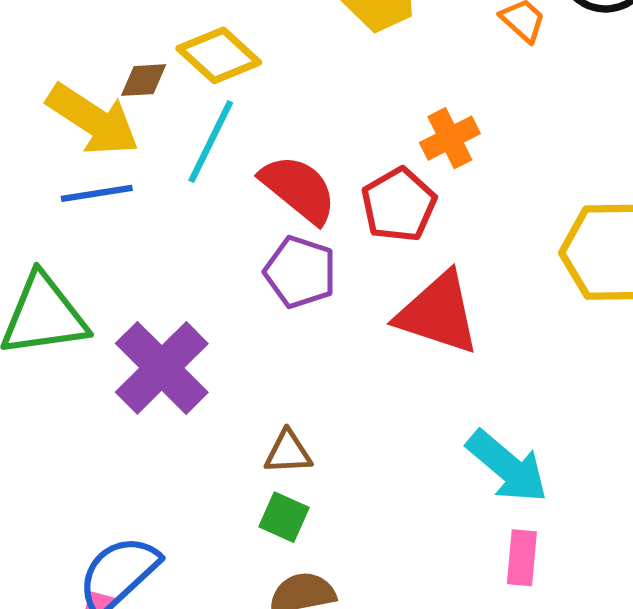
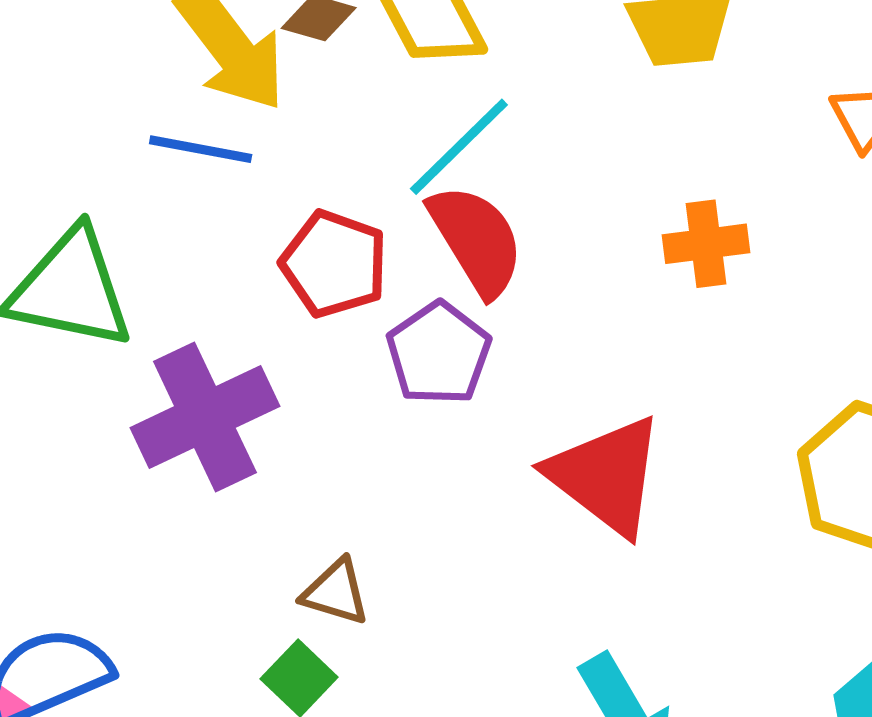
cyan line: (211, 141) -> (459, 147), moved
red pentagon: (399, 205) -> (334, 264), moved, turned 30

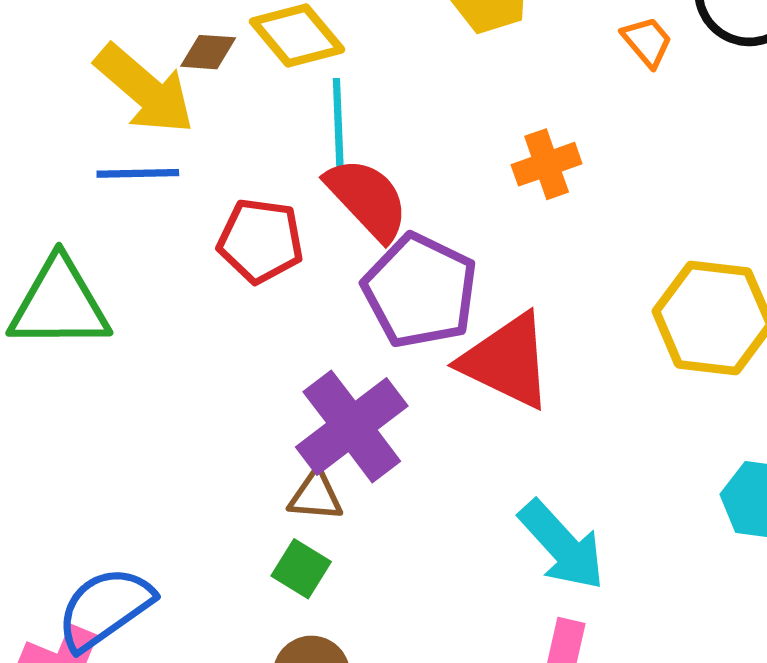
cyan line: (459, 147) -> (338, 129), turned -36
purple pentagon: (439, 353) -> (420, 291), moved, size x1.4
purple cross: (205, 417) -> (352, 426), moved

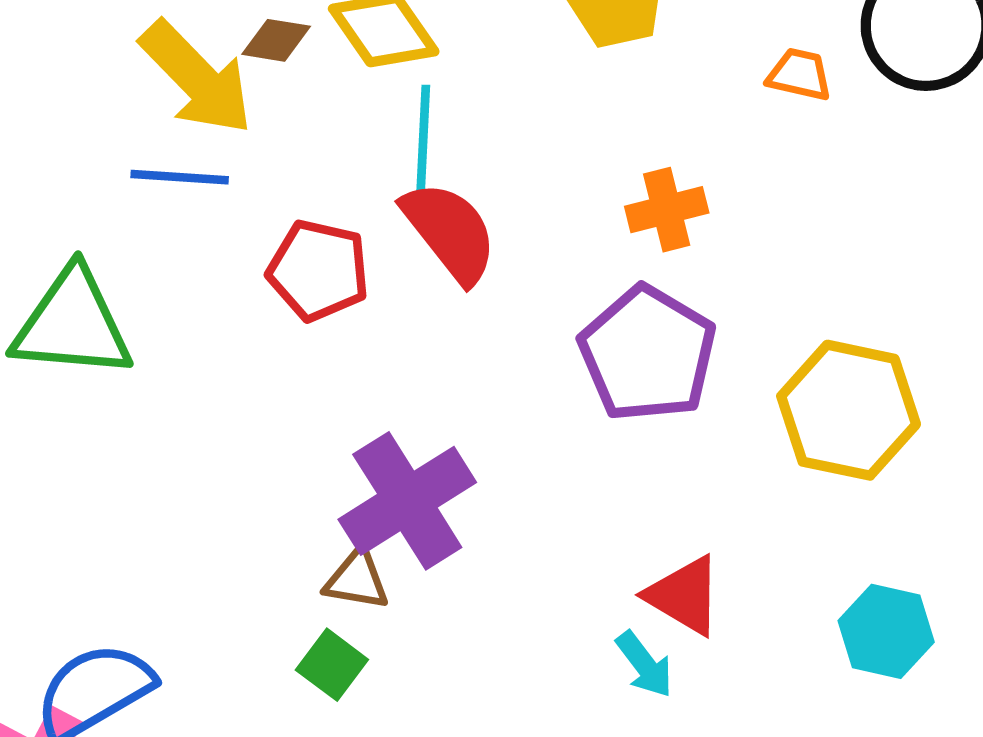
orange trapezoid: (647, 42) -> (799, 75), turned -42
purple pentagon: (420, 291) -> (648, 354), moved
red triangle: (507, 361) -> (684, 596), moved, size x0.7
cyan arrow: (562, 545) -> (644, 664), size x0.6

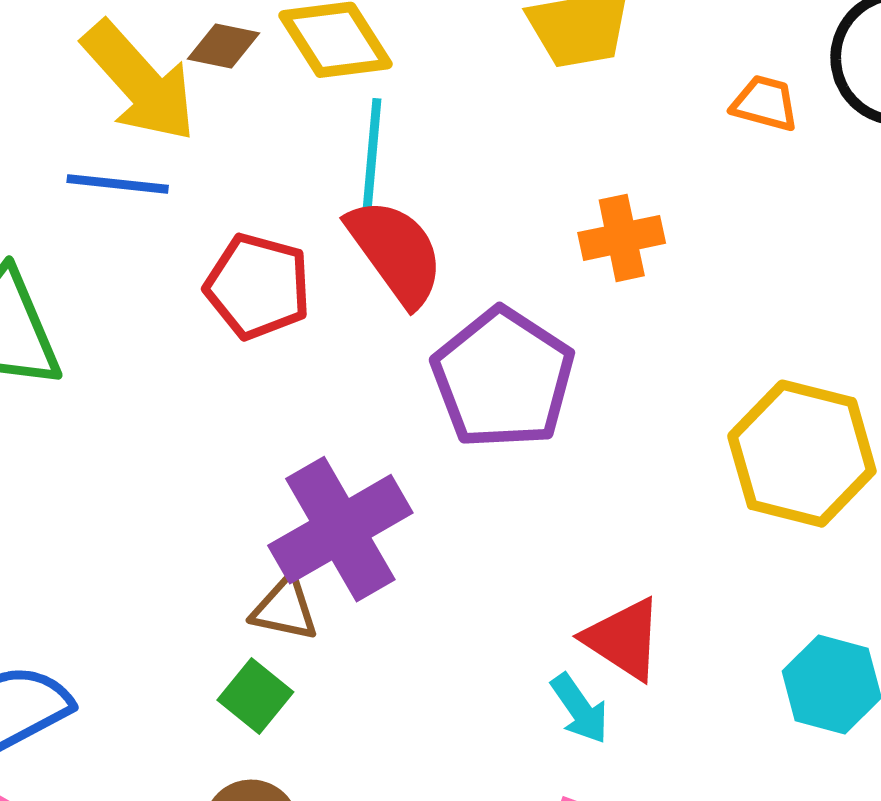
purple pentagon: (648, 354) -> (503, 378), moved

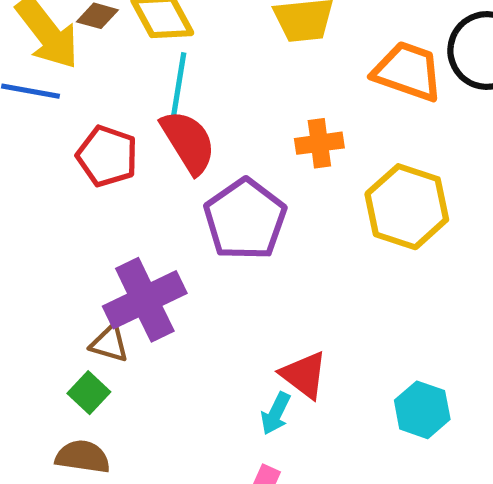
orange trapezoid: (765, 103) -> (408, 71), size x1.8
yellow hexagon: (802, 454) -> (407, 207), moved
cyan arrow: (580, 709) -> (276, 413), turned 57

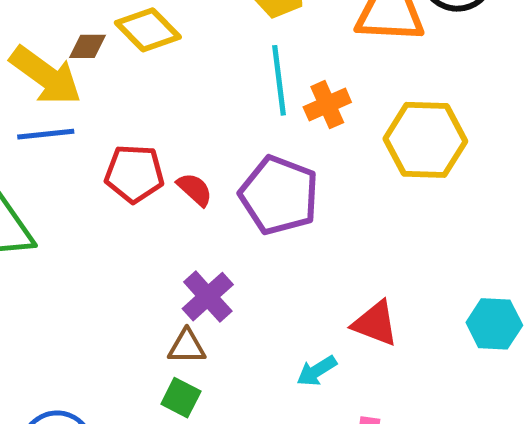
cyan line: (178, 89) -> (279, 80), moved
red semicircle: (188, 142) -> (195, 189), moved, size x0.6
purple cross: (145, 300) -> (208, 297), size x0.7
cyan arrow: (276, 413) -> (317, 371), moved, turned 48

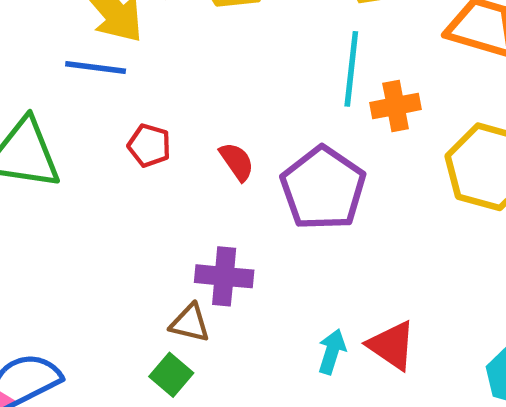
red pentagon: (134, 174) -> (149, 145), moved, size x0.7
purple cross: (208, 297) -> (224, 276), turned 34
cyan arrow: (317, 371) -> (332, 352), moved, turned 126

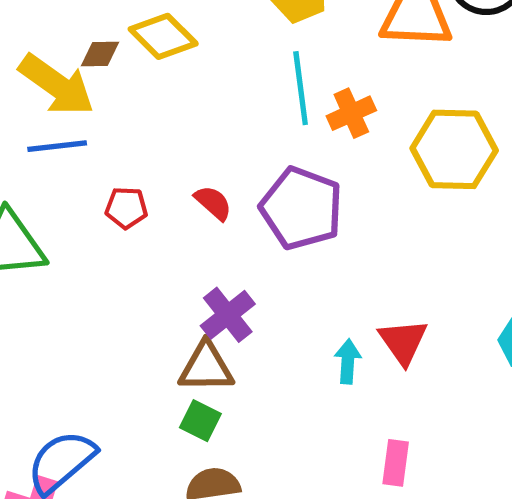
purple cross: (224, 276) -> (228, 315), turned -30
brown triangle: (190, 323) -> (206, 367), size x1.4
red triangle: (392, 345) -> (403, 342), turned 34

